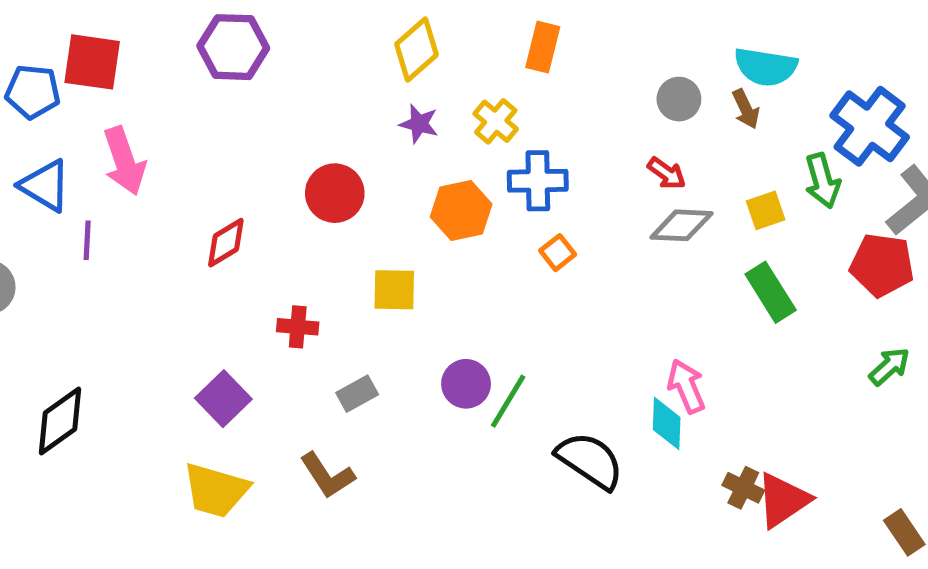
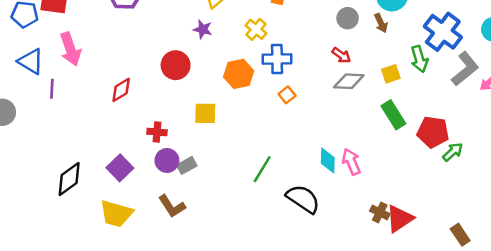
purple star: (419, 124) -> (203, 29), moved
red pentagon: (882, 265) -> (433, 132), moved
purple circle: (466, 384) -> (167, 160), moved
black diamond: (60, 421) -> (69, 179), moved
cyan diamond: (667, 423) -> (328, 160), moved

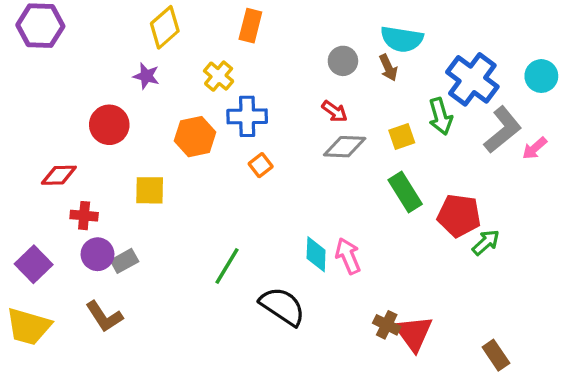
red diamond: (121, 90) -> (59, 175), moved, turned 30
red triangle: (400, 219) -> (414, 333), turned -32

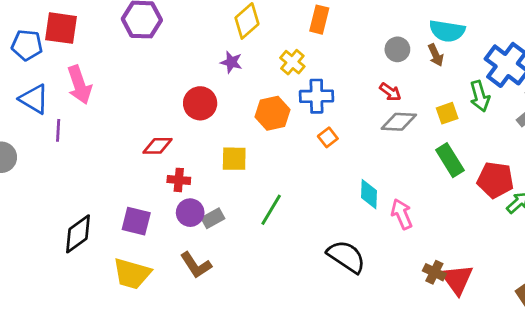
cyan diamond: (316, 254) -> (369, 194), moved
purple square: (34, 264) -> (136, 221), turned -32
green line: (227, 266) -> (271, 210), moved

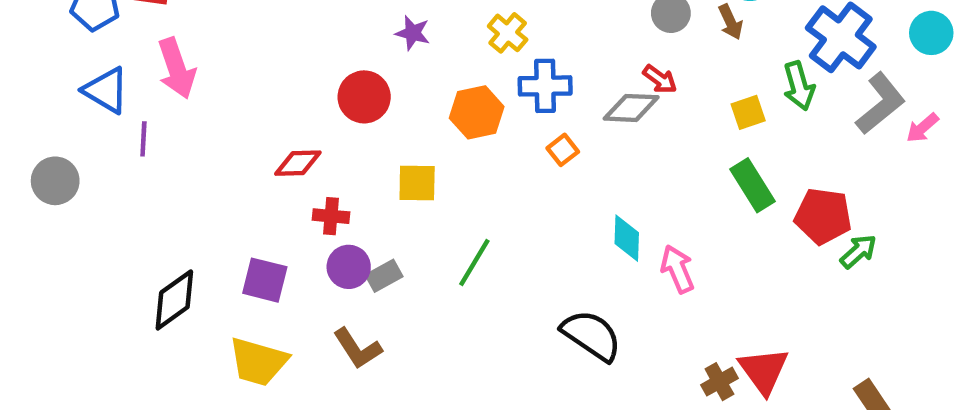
gray diamond: (399, 122) -> (631, 108), moved
brown cross: (434, 272) -> (719, 382), moved, turned 35

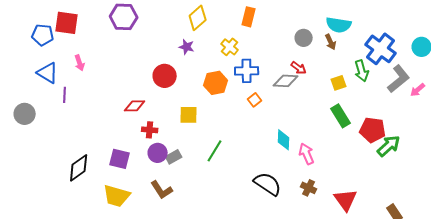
pink arrow: (177, 68) -> (80, 63), size x0.6
green arrow: (858, 251) -> (389, 146), size x1.4
brown cross: (719, 382) -> (309, 188), moved, turned -35

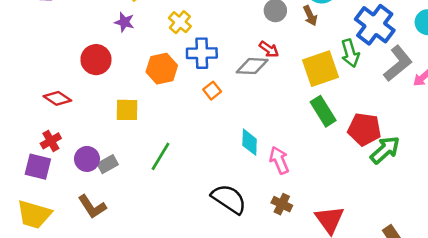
yellow square: (339, 83) -> (321, 69), size x1.8
red diamond: (135, 106) -> (57, 98), turned 35
red cross: (150, 130) -> (51, 141), moved, turned -35

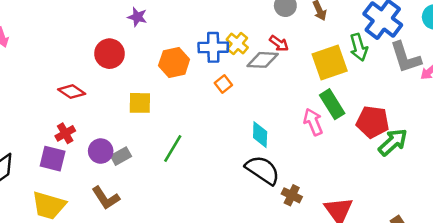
yellow cross: (180, 22) -> (237, 44), moved
gray L-shape: (398, 63) -> (406, 57), turned 111
pink arrow: (279, 160) -> (313, 122), moved
black semicircle: (229, 199) -> (263, 170), moved

